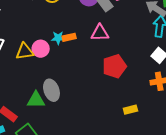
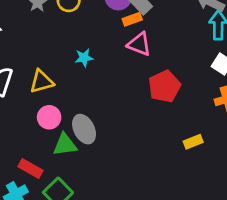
pink triangle: (100, 33) -> (139, 44), turned 30
orange rectangle: (69, 37) -> (132, 19), moved
pink circle: (41, 49) -> (49, 117), moved

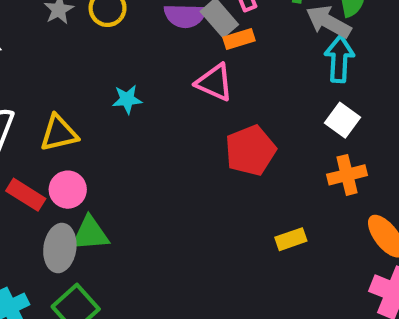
orange rectangle: (132, 19) -> (239, 39), moved
gray ellipse: (84, 129) -> (60, 248), moved, turned 32
red rectangle: (31, 168) -> (26, 195), moved

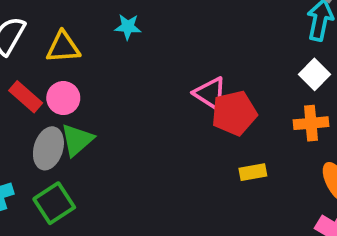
pink triangle: (214, 82) -> (210, 93), moved
red pentagon: (250, 150) -> (234, 113), moved
green triangle: (90, 234) -> (77, 140), turned -45

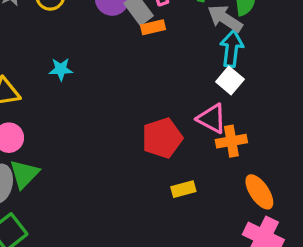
white square: (315, 74) -> (230, 81), moved
pink triangle: (210, 93) -> (212, 119), moved

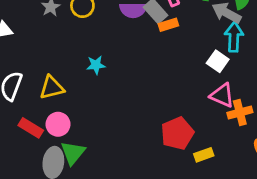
white square: (230, 81) -> (218, 61), moved
red pentagon: (162, 138) -> (177, 133), moved

